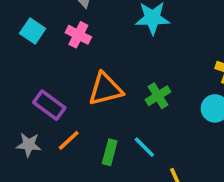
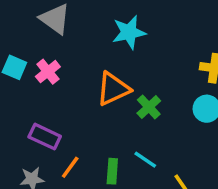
pink cross: (78, 35) -> (48, 72), moved, turned 35
orange triangle: (105, 89) -> (113, 89), moved

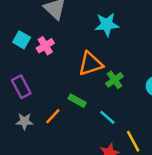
purple rectangle: (45, 137) -> (21, 87), moved, turned 30
green rectangle: (112, 171) -> (77, 101), moved, turned -72

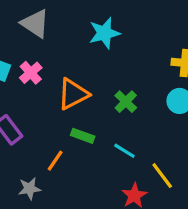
orange triangle: (91, 64) -> (73, 94), moved
gray star: (24, 121) -> (29, 189), moved

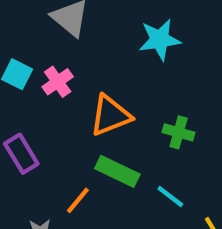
green cross: (126, 102) -> (179, 132), turned -35
green rectangle: (83, 136) -> (117, 171), size x1.4

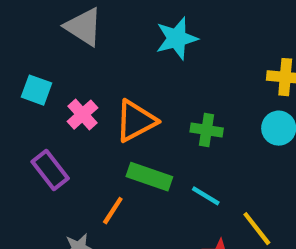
pink cross: (58, 82) -> (83, 115), moved

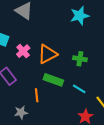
cyan star: (177, 38) -> (80, 16), moved
orange line: (113, 211) -> (37, 95), turned -40

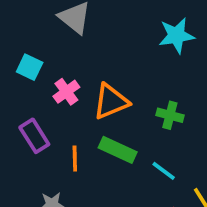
orange line: (37, 95) -> (75, 159), moved

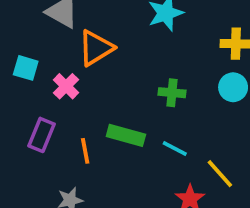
orange triangle: (111, 102) -> (96, 48), moved
purple rectangle: (34, 136) -> (41, 135), turned 64

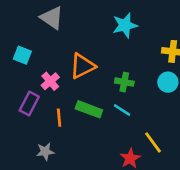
orange triangle: (96, 48) -> (82, 66), moved
pink cross: (66, 86) -> (50, 81), moved
cyan line: (175, 149) -> (122, 110), moved

